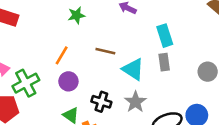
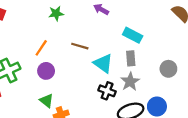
cyan rectangle: (165, 36) -> (133, 35), turned -48
black cross: (101, 102) -> (107, 91), moved
gray star: (135, 102) -> (130, 82), moved

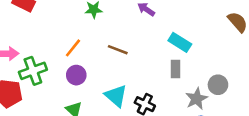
cyan triangle: (103, 63) -> (116, 96), moved
gray star: (130, 82) -> (197, 99), moved

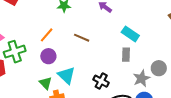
cyan triangle: (116, 96) -> (66, 75), moved

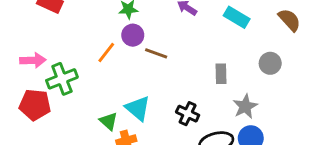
cyan rectangle: (130, 34) -> (237, 17), moved
purple circle: (48, 56) -> (133, 35), moved
gray circle: (159, 68) -> (270, 63), moved

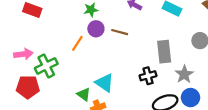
brown line: (156, 53) -> (120, 32), moved
gray rectangle: (221, 74) -> (164, 52), size x1.5
black cross: (188, 114) -> (148, 76), moved, turned -35

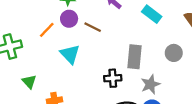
cyan triangle: (105, 83) -> (70, 54), moved
green triangle: (84, 94) -> (29, 82), moved

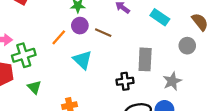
gray circle: (174, 53) -> (187, 46), moved
green triangle: (29, 82) -> (34, 87), moved
gray star: (150, 84) -> (172, 81), moved

